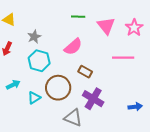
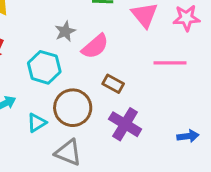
pink star: (134, 28) -> (186, 18), turned 30
gray star: (34, 37) -> (65, 31), moved
gray triangle: (73, 118) -> (68, 153), moved

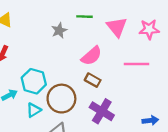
gray star: (65, 31) -> (59, 30), moved
pink semicircle: (95, 46) -> (91, 56), moved
cyan hexagon: (44, 67) -> (34, 81), moved

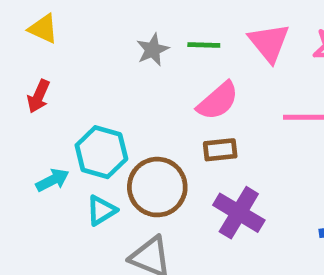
green line: (85, 17) -> (204, 45), moved
brown rectangle: (93, 80) -> (220, 150), turned -35

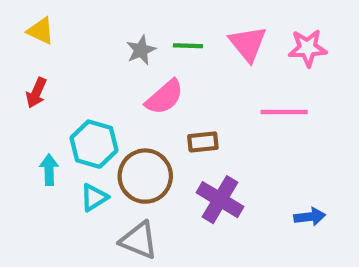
pink semicircle: (218, 101) -> (164, 97), moved
cyan arrow: (52, 180) -> (49, 170), turned -64

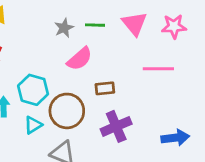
purple cross: (220, 200) -> (116, 126), turned 36
blue arrow: (310, 217) -> (175, 138), size x1.4

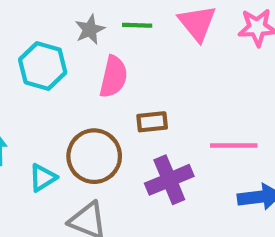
pink semicircle: (80, 59) -> (113, 77), turned -36
pink line: (158, 69) -> (234, 145), moved
cyan hexagon: (33, 90) -> (43, 66), moved

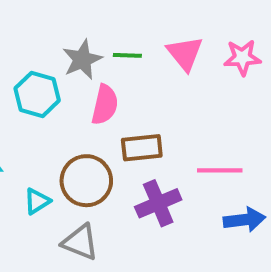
gray star: (90, 30) -> (82, 60), size x1.4
brown rectangle: (152, 122) -> (142, 148), size x1.4

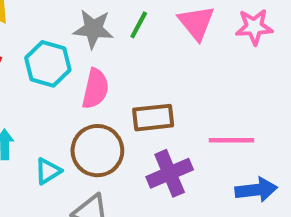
green line: (127, 55) -> (139, 25), turned -64
gray star: (82, 60) -> (93, 29), turned 30
pink semicircle: (105, 105) -> (95, 89), moved

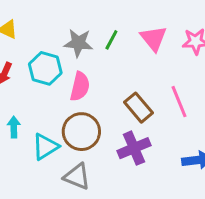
brown rectangle: (153, 118) -> (138, 108), moved, turned 56
pink line: (231, 140) -> (179, 102), moved, turned 68
cyan triangle: (48, 171) -> (45, 147), size x1.4

